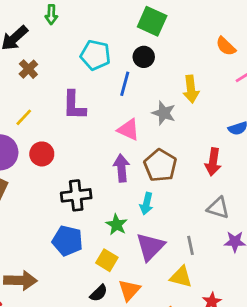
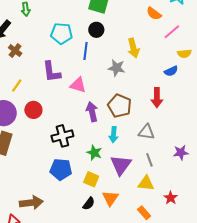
pink triangle: (128, 130) -> (78, 85), moved
gray triangle: (218, 208) -> (146, 132), moved

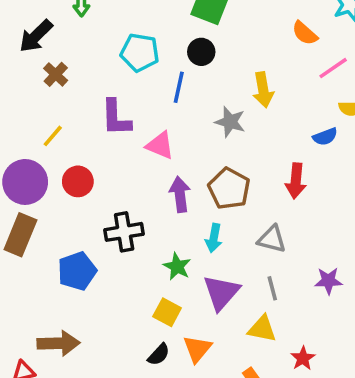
blue pentagon: (61, 169) -> (77, 271), moved, turned -30

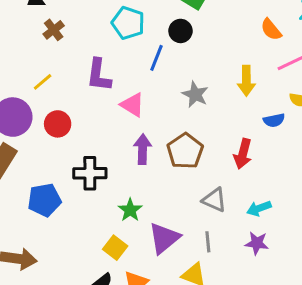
yellow arrow: (263, 90) -> (246, 81), moved
cyan arrow: (214, 238) -> (259, 208), moved, turned 50

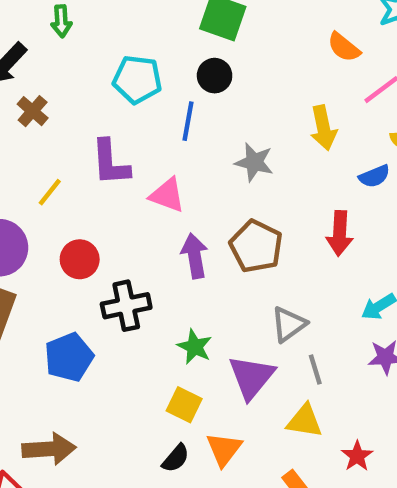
yellow line: (43, 82) -> (50, 192), moved
red circle: (58, 124) -> (80, 259), moved
gray triangle: (214, 200) -> (289, 324), moved, turned -48

